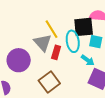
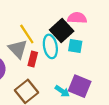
black square: (84, 27) -> (62, 31), turned -35
cyan arrow: (88, 60) -> (62, 91), moved

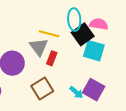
yellow line: (27, 34) -> (49, 34), turned -48
cyan ellipse: (50, 46) -> (74, 20), moved
cyan square: (75, 46) -> (94, 51), size x1.5

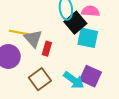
yellow line: (49, 34) -> (19, 32), moved
cyan arrow: (76, 92) -> (74, 80), size x1.5

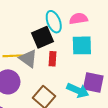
black square: (75, 23) -> (43, 37), moved, turned 30
red rectangle: (47, 49) -> (52, 59), moved

